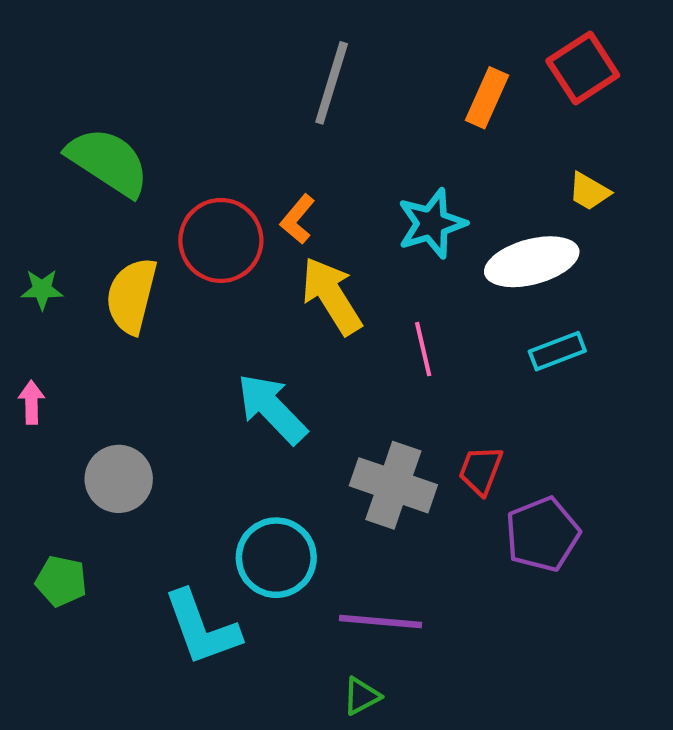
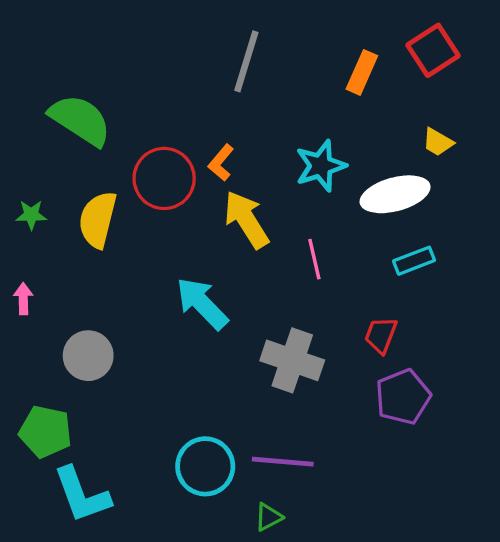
red trapezoid: (481, 470) -> (381, 335), moved
cyan circle: (276, 558) -> (205, 466), moved
green pentagon: (61, 581) -> (45, 432), size x1.4
cyan L-shape: (202, 628) -> (82, 495), moved

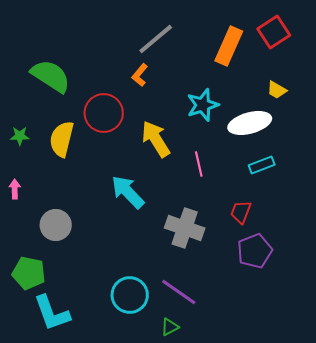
gray line: (246, 61) -> (156, 39), turned 33
orange rectangle: (362, 72) -> (229, 46), size x1.4
orange L-shape: (221, 163) -> (140, 75), moved
purple line: (283, 462) -> (179, 292), turned 30

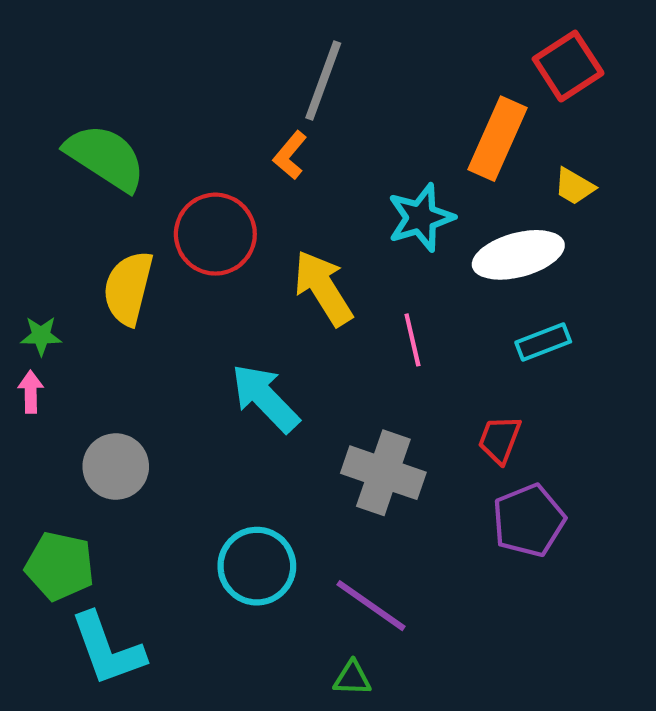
gray line: (156, 39) -> (323, 81), turned -30
orange rectangle: (229, 46) -> (498, 139), moved
green star: (20, 136) -> (41, 336), moved
cyan circle: (130, 295) -> (257, 566), moved
green triangle: (170, 327) -> (352, 678), turned 30

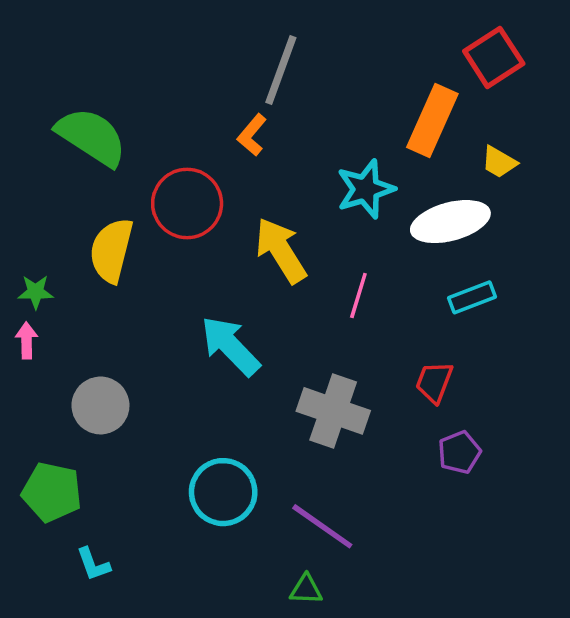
pink line: (412, 340) -> (358, 295), turned 30
purple pentagon: (529, 520) -> (459, 452), size x0.7
cyan L-shape: (107, 649) -> (93, 564), size x0.5

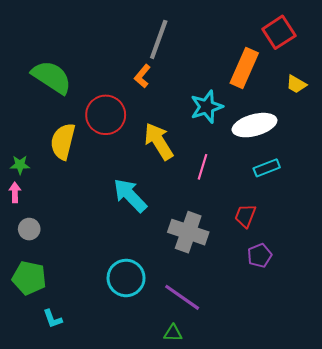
yellow trapezoid: (499, 162) -> (296, 84), moved
gray circle: (100, 405) -> (29, 229), moved, size x0.7

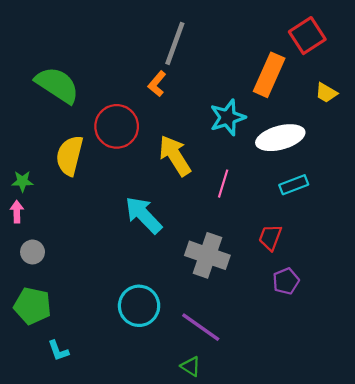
green triangle: (173, 333) -> (191, 366), turned 30

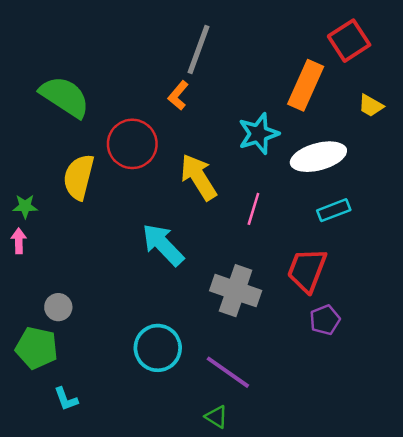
red trapezoid: (270, 237) -> (307, 270), size x1.5
gray circle: (33, 252) -> (58, 307), moved

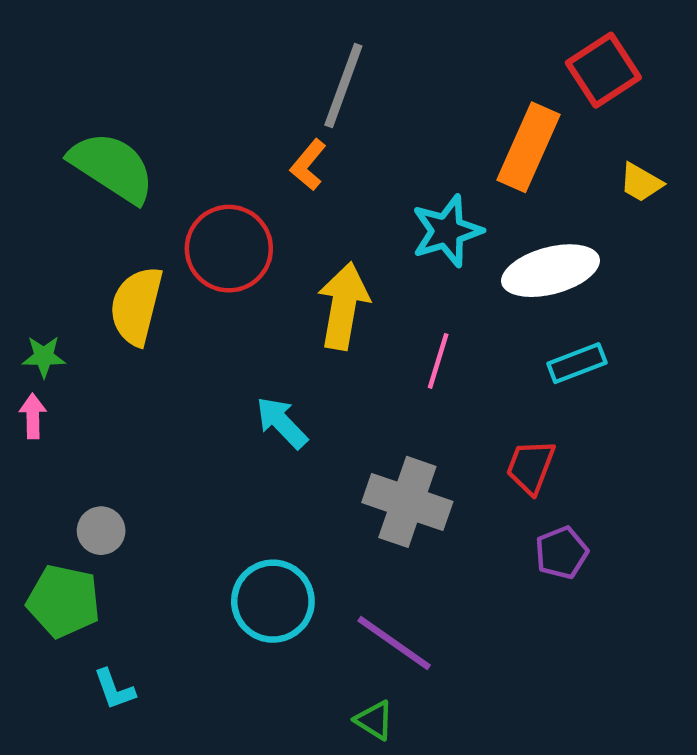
yellow arrow: (199, 177) -> (343, 306), turned 42
cyan arrow: (163, 245) -> (282, 423), size x0.7
red trapezoid: (307, 270) -> (531, 467), size x0.7

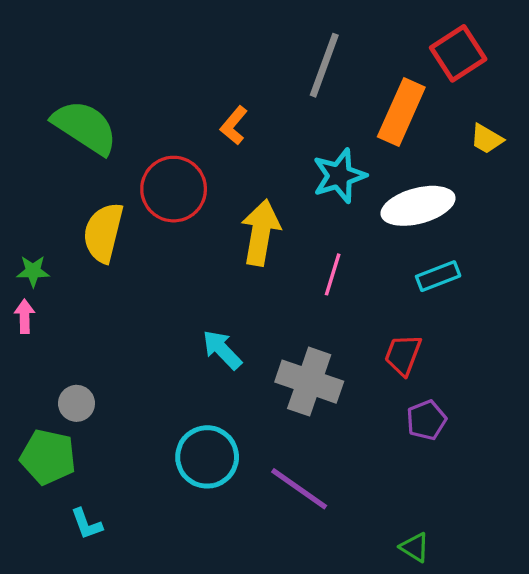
gray line: (343, 86) -> (324, 65), moved
cyan arrow: (282, 423) -> (222, 350), moved
green triangle: (374, 720) -> (415, 547), moved

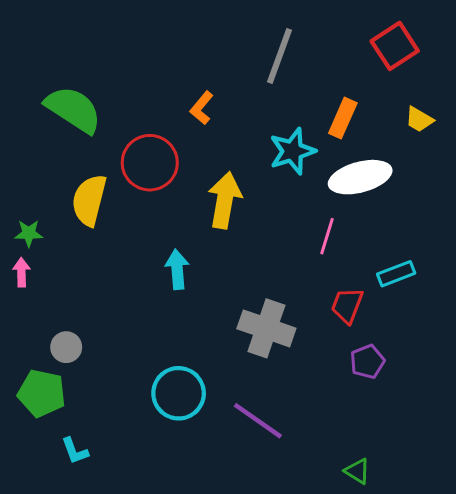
orange rectangle: (401, 112) -> (343, 118), moved, size x0.7
pink line: (333, 274) -> (327, 236), moved
cyan rectangle: (438, 276) -> (396, 274), moved
cyan arrow: (222, 350) -> (177, 269), moved, turned 39

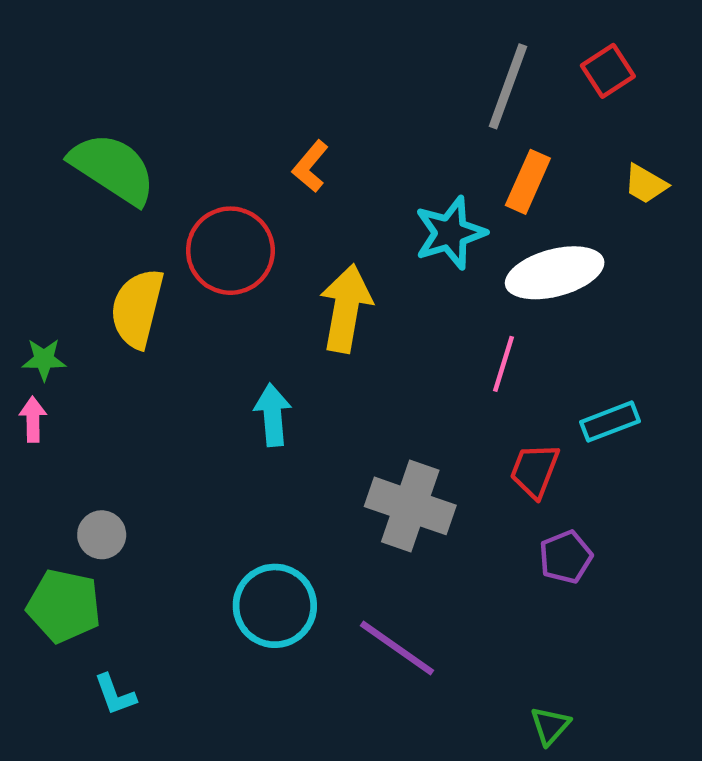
red square: (395, 46) -> (608, 71), size x0.7
gray line: (279, 56) -> (508, 86), moved
green triangle: (357, 471) -> (550, 726), turned 40

